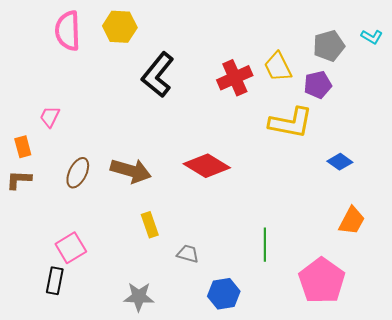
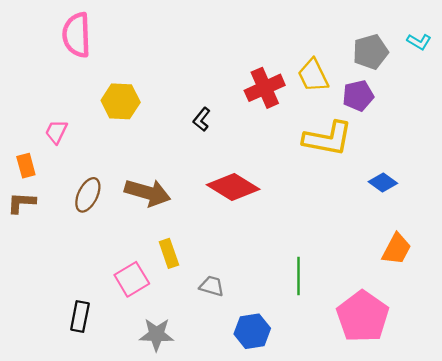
yellow hexagon: (120, 27) -> (121, 101), moved
black L-shape: (158, 75) -> (202, 119), moved, size x0.5
pink square: (71, 248) -> (132, 279), moved
black rectangle: (55, 281) -> (80, 316), moved

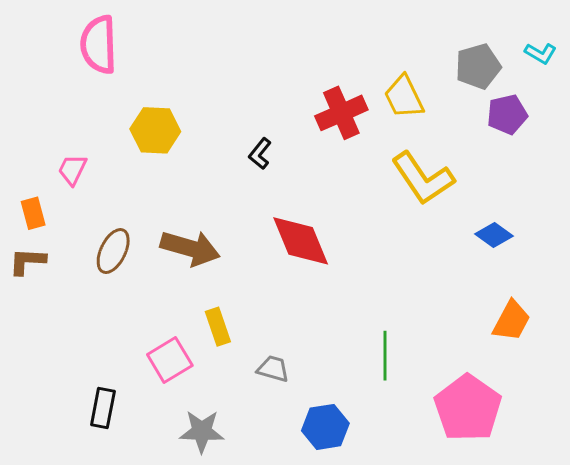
purple pentagon: (358, 96) -> (507, 114), moved
yellow L-shape: (328, 139) -> (423, 178), turned 45
red diamond: (233, 187) -> (301, 241), turned 36

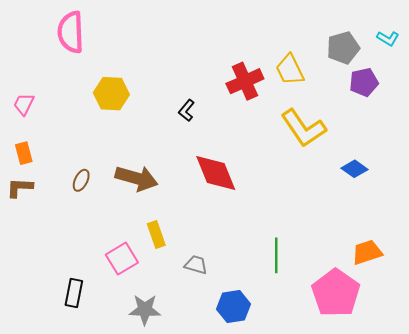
pink trapezoid: (72, 170) -> (24, 104), moved
brown ellipse: (113, 251) -> (81, 180), size x0.7
orange trapezoid: (511, 321) -> (367, 252), moved, turned -136

